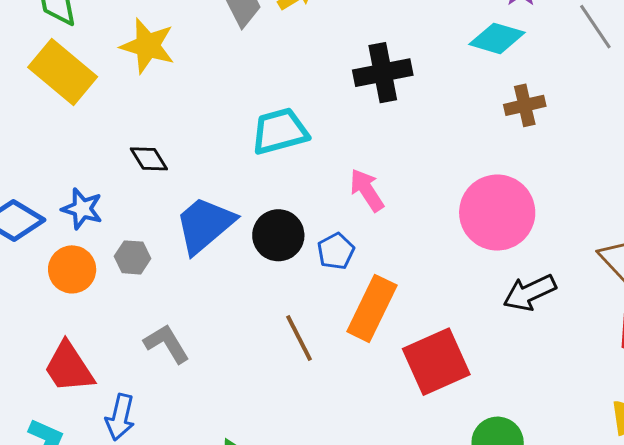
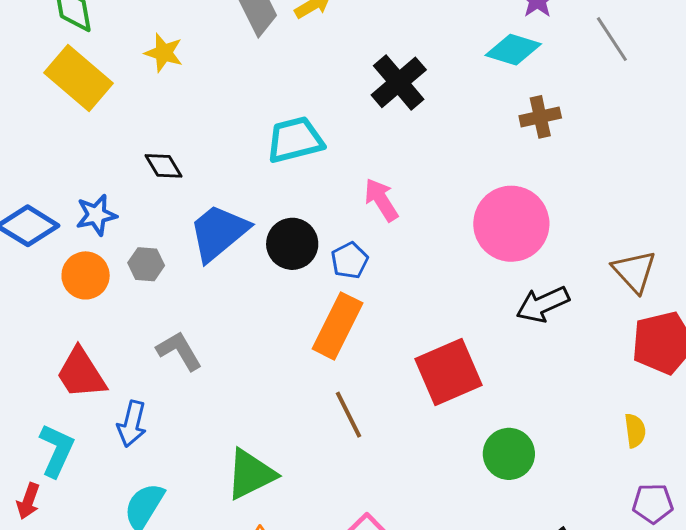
yellow star: (148, 46) -> (164, 53), size x0.7
black cross: (383, 73) -> (399, 82), turned -30
blue star: (82, 209) -> (96, 215), turned -30
orange rectangle: (372, 308) -> (338, 326), moved
brown line: (299, 338) -> (349, 415), moved

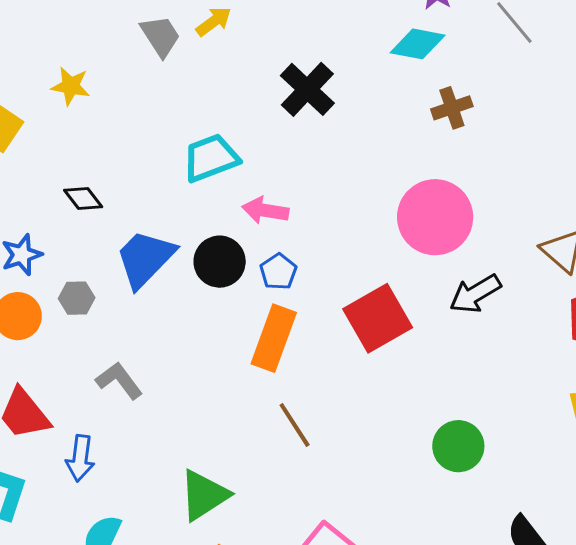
pink arrow: (381, 200) -> (265, 210), moved, turned -42
red square: (449, 372) -> (378, 318), moved

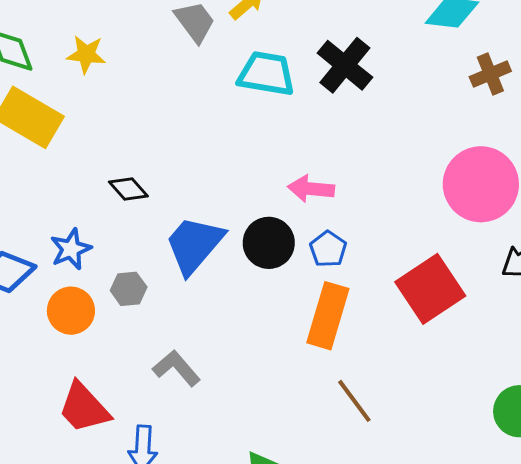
yellow star: (71, 86) -> (86, 54), moved
cyan trapezoid: (211, 158) -> (266, 74), moved, turned 34

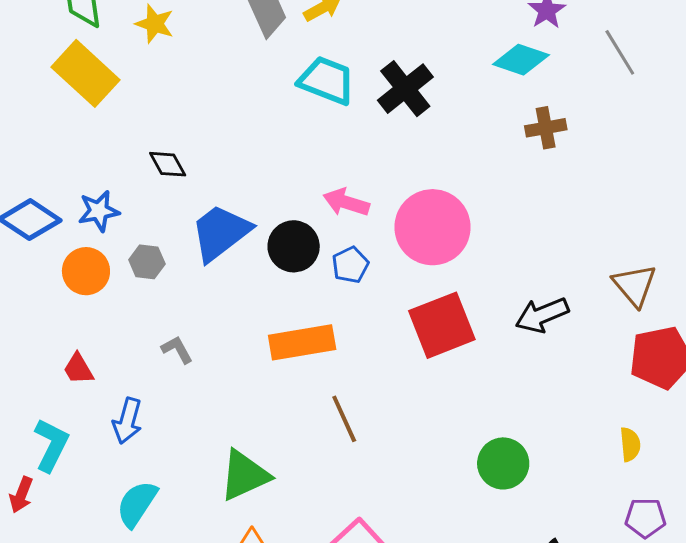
pink circle: (481, 184) -> (433, 227), moved
orange rectangle: (328, 316) -> (302, 342), moved, turned 52
gray L-shape: (177, 368) -> (177, 350), size x0.7
red trapezoid: (84, 408) -> (78, 369), size x0.6

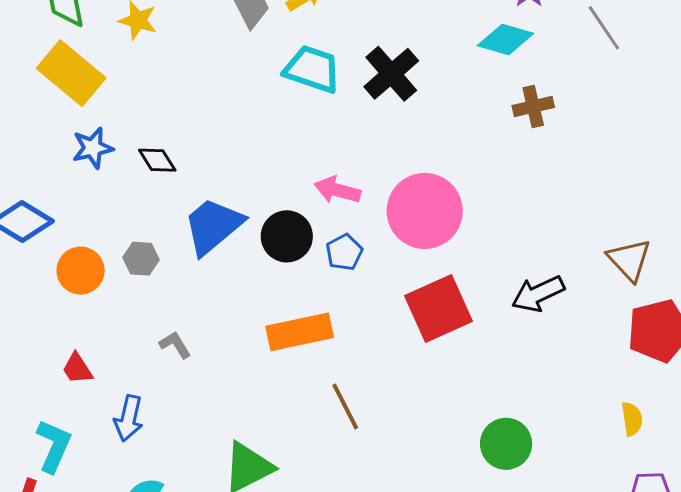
blue star: (99, 211) -> (93, 148), moved

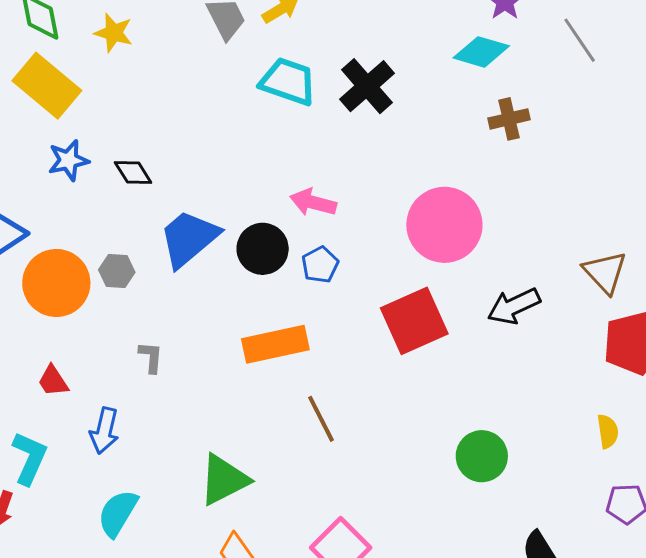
pink circle: (425, 211) -> (444, 225), moved
orange circle: (81, 271) -> (56, 283), size x1.4
gray L-shape: (175, 345) -> (151, 357), turned 36

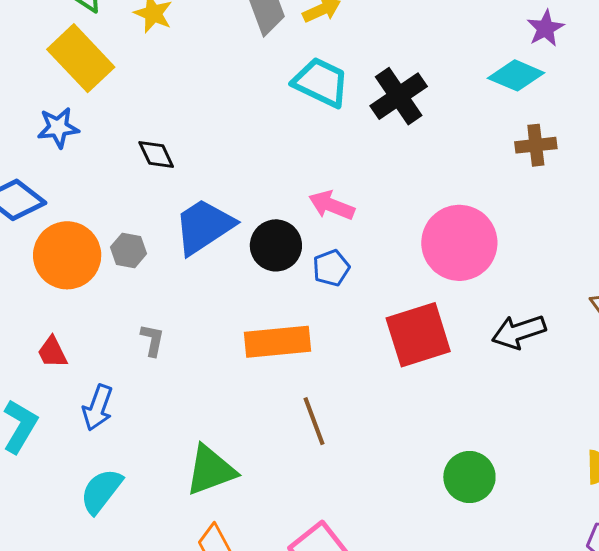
blue star: (68, 160) -> (58, 128), moved

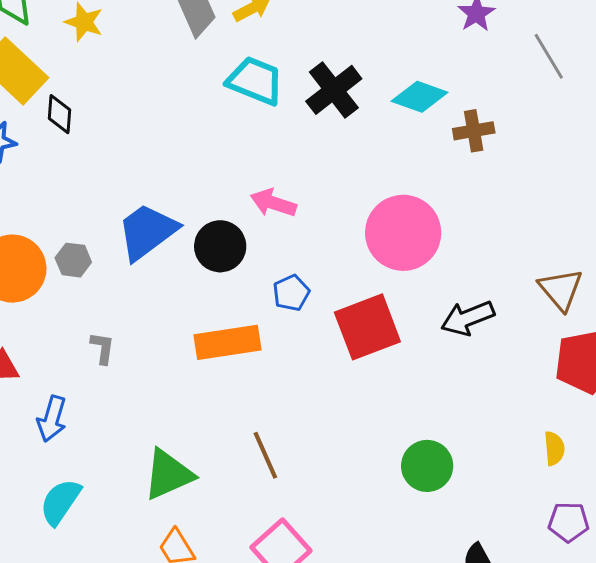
cyan diamond: (516, 75) -> (420, 97), moved
black diamond: (156, 155) -> (59, 114), moved, turned 33
blue pentagon: (331, 268) -> (291, 293), moved
brown line: (314, 421) -> (265, 455), moved

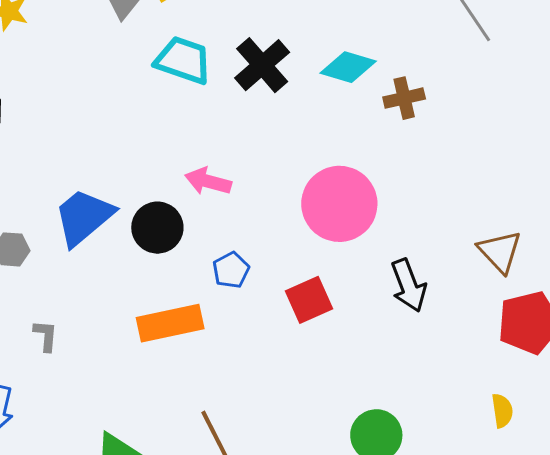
black arrow: (468, 318) -> (409, 285), turned -86
red square: (367, 327) -> (309, 300), size x0.7

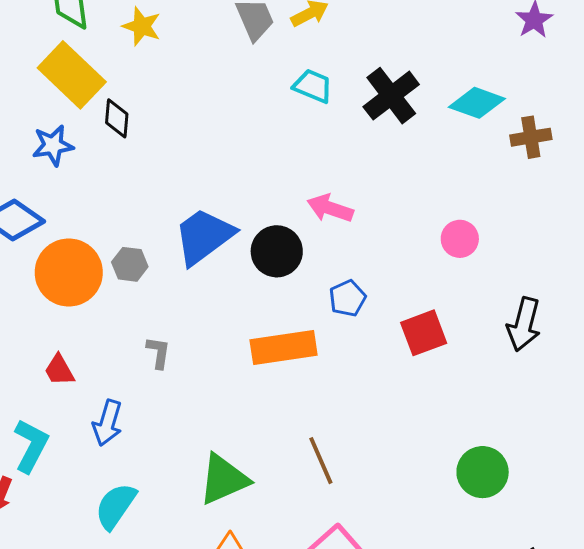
cyan trapezoid: (183, 60) -> (313, 86), size x0.7
pink circle: (339, 204) -> (460, 239), size x0.5
black arrow: (409, 285) -> (524, 324), turned 32

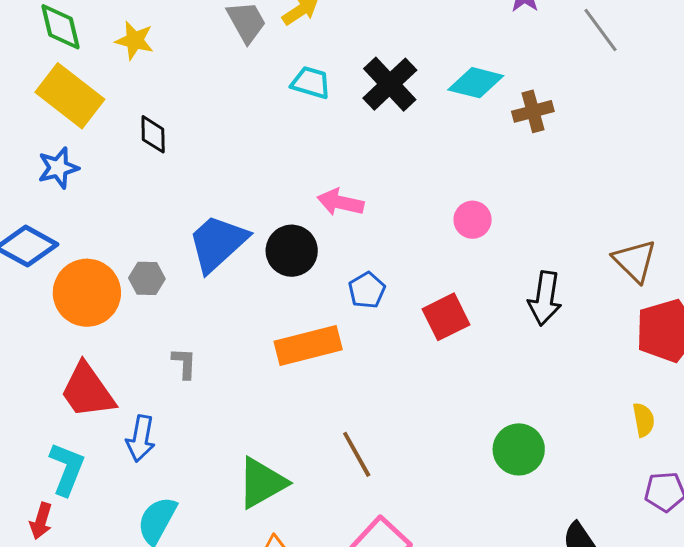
black diamond: (117, 118) -> (153, 134), moved
red trapezoid: (59, 370) -> (87, 391), size x1.8

